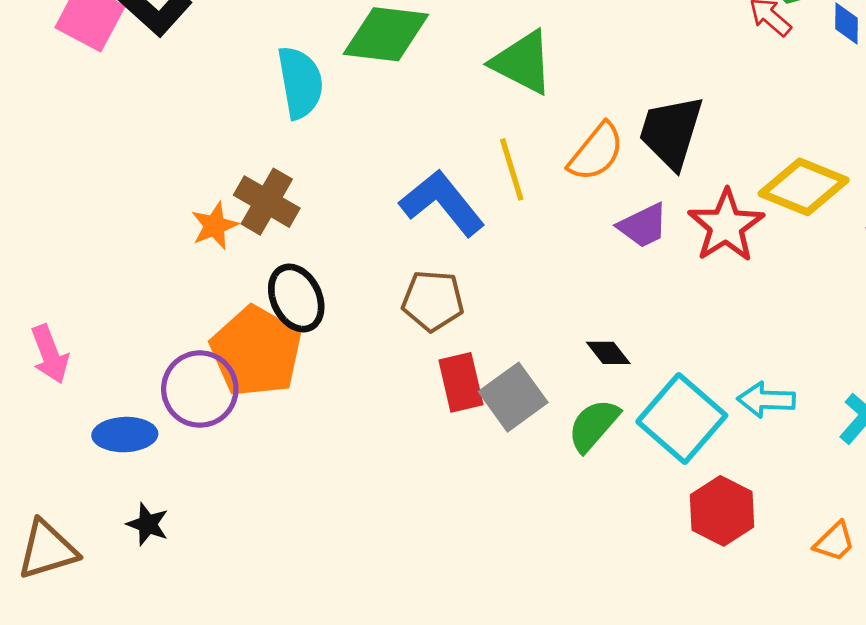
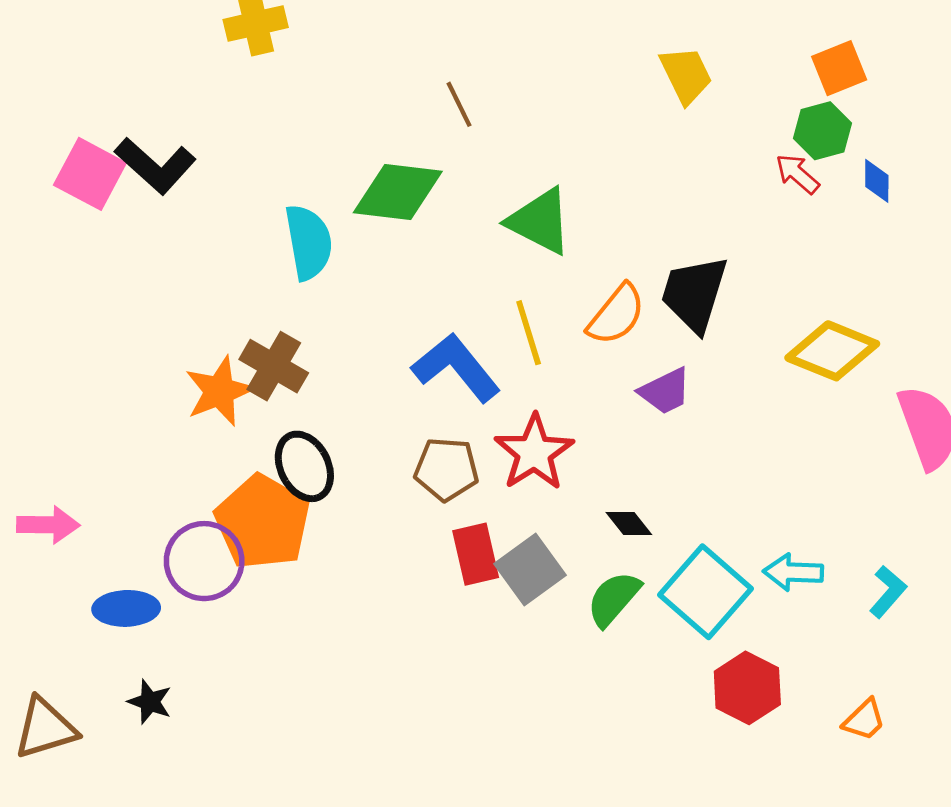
orange star: (215, 226) -> (219, 391), size x1.4
red star: (726, 226) -> (534, 452), moved
pink arrow: (50, 354) -> (48, 525), turned -68

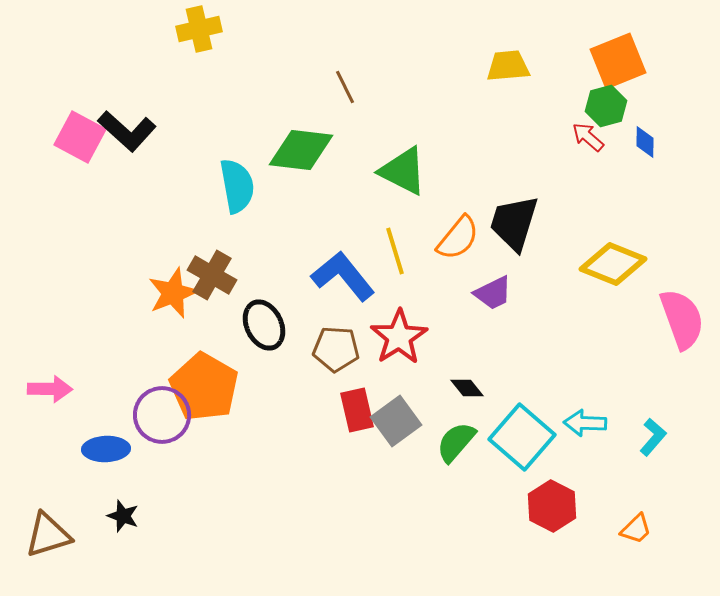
orange square: (839, 68) -> (618, 61), size x1.4
yellow trapezoid: (686, 75) -> (508, 66), turned -69
black ellipse: (304, 466) -> (264, 325), moved

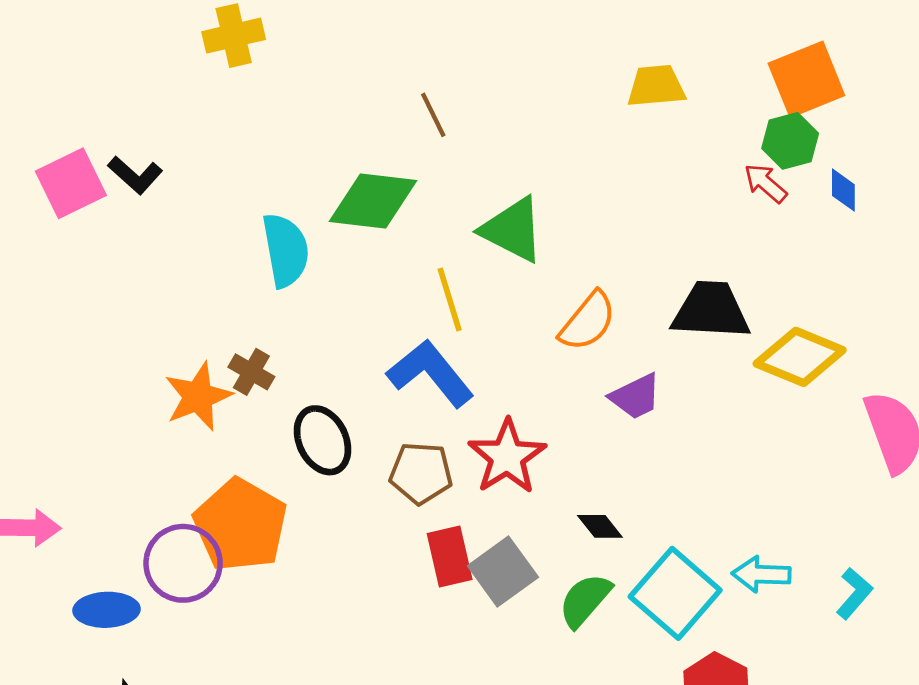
black L-shape: (127, 131) -> (135, 175), size x0.7
pink square: (80, 137) -> (71, 183), turned 36
black trapezoid: (514, 223) -> (711, 310), moved, turned 76
yellow line: (395, 251) -> (450, 299), moved
brown cross: (212, 275) -> (251, 372), size x0.7

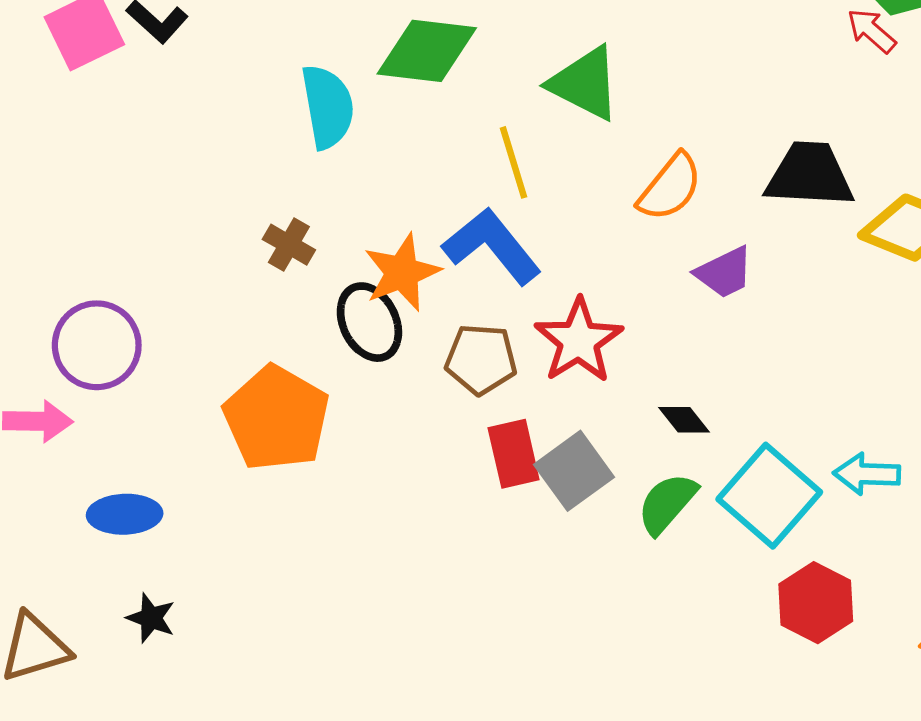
orange star: (198, 397) -> (402, 272), moved
purple circle: (183, 563) -> (97, 345), moved

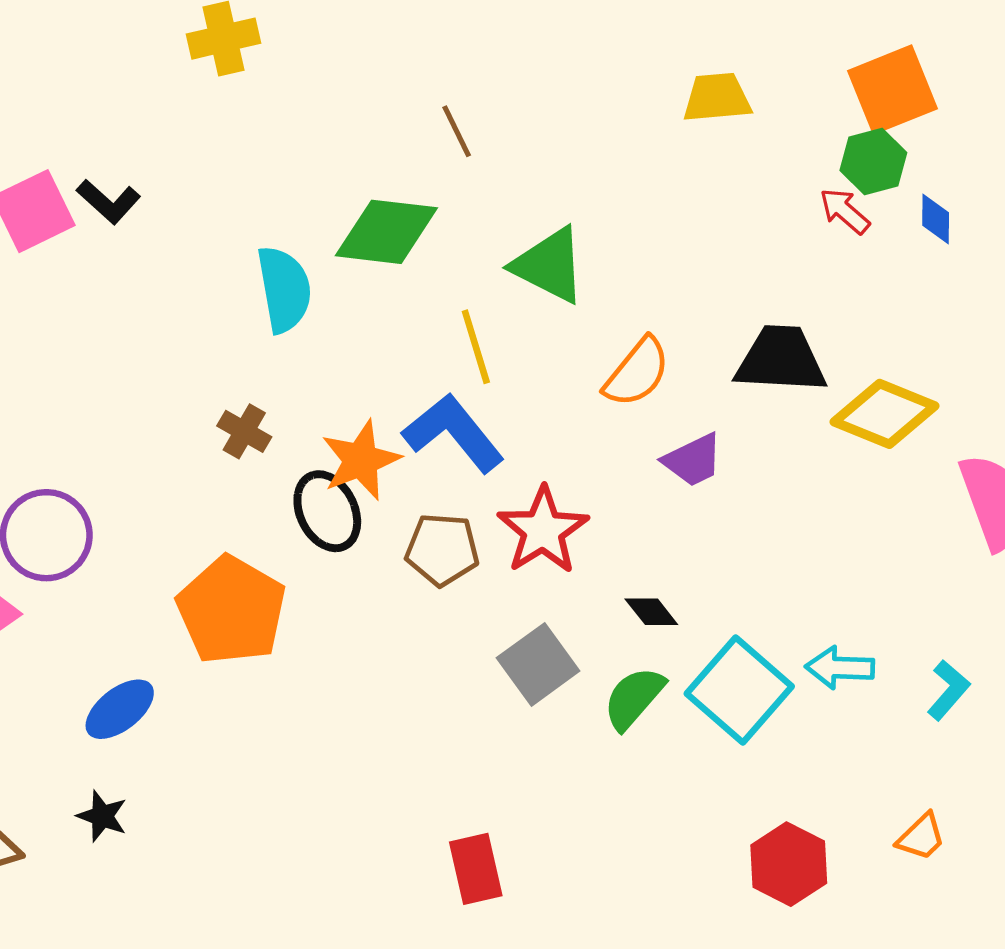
red rectangle: (514, 454) -> (476, 869), moved
blue ellipse: (125, 514) -> (120, 709), moved, turned -36
red hexagon: (816, 603) -> (789, 864), moved

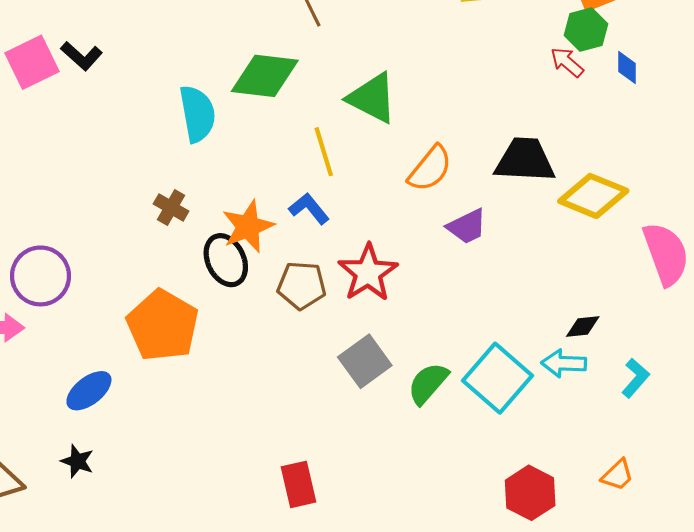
blue L-shape: (453, 433) -> (309, 209), size x0.6
black diamond: (651, 612) -> (583, 326), moved, turned -57
red rectangle: (476, 869) -> (298, 484), moved

